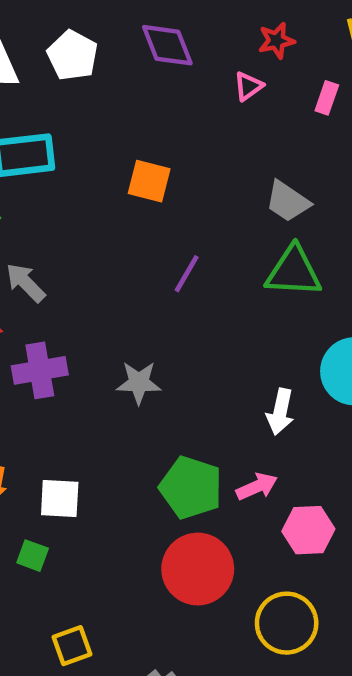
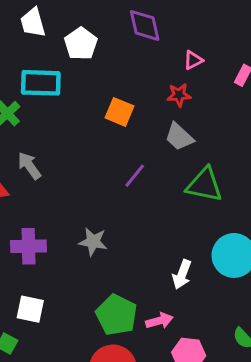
red star: (276, 41) -> (179, 95), moved
white pentagon: (73, 55) -> (81, 44), moved
gray trapezoid: (288, 201) -> (179, 137), moved
purple cross: (40, 370) -> (28, 246), moved

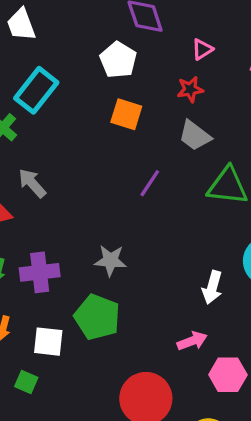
white pentagon: (81, 44) -> (118, 60), moved
cyan rectangle: (41, 83) -> (36, 90), turned -48
green pentagon: (117, 315) -> (97, 317), moved

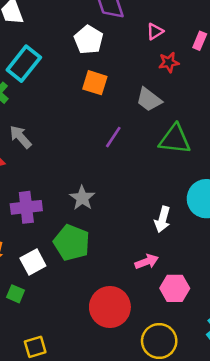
red star: (190, 89) -> (169, 62), moved
gray star: (111, 260) -> (82, 198), turned 30
white square: (48, 342) -> (33, 262), turned -35

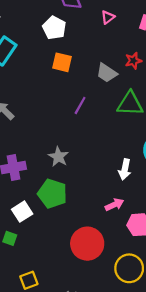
red star: (169, 62) -> (133, 61), moved

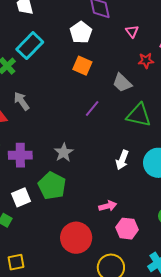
pink triangle: (108, 17) -> (132, 31), turned -40
red star: (133, 61) -> (146, 61), moved
white arrow: (125, 169) -> (122, 160), moved

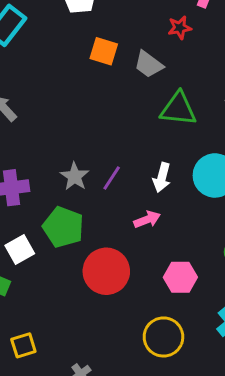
orange square: (82, 66) -> (104, 51), moved
purple line: (92, 109) -> (112, 178), moved
pink arrow: (108, 206) -> (147, 219), moved
red circle: (76, 238) -> (106, 271), moved

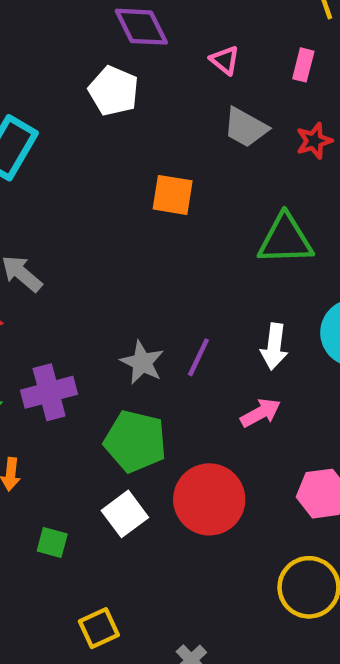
red star: (180, 28) -> (314, 141), moved
orange square: (104, 51) -> (173, 195), moved
gray trapezoid: (149, 64) -> (246, 127), moved
white square: (20, 249) -> (125, 514), moved

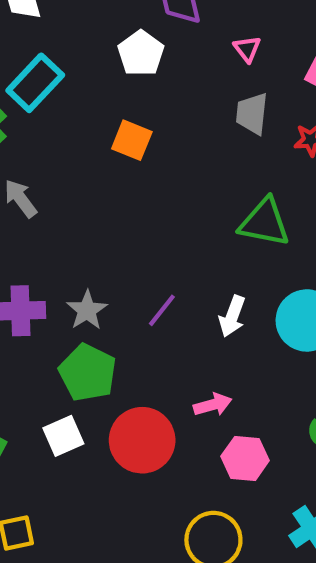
gray trapezoid: (246, 127) -> (252, 114), turned 54
orange square: (173, 195) -> (132, 140), moved
gray star: (142, 362) -> (87, 310), moved
pink arrow: (261, 413) -> (213, 405), moved

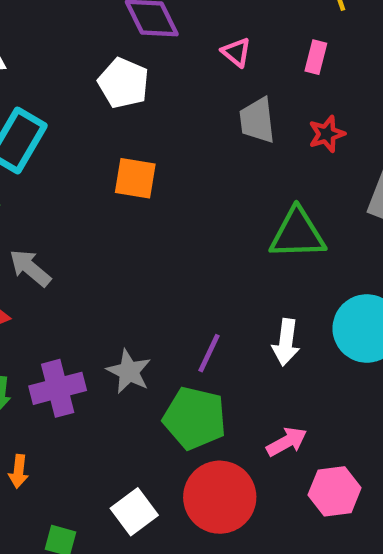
green pentagon: (88, 373) -> (195, 418), moved

